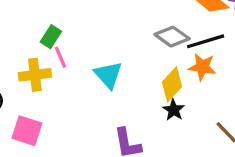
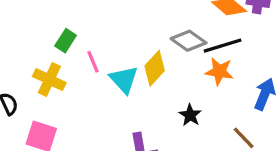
pink line: (60, 57) -> (93, 62), moved
yellow cross: (35, 75) -> (49, 80), turned 32
yellow diamond: (172, 84) -> (155, 68), moved

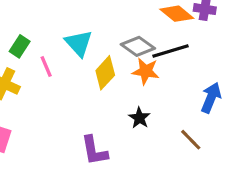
orange star: (219, 71) -> (146, 71), moved
cyan triangle: (124, 80) -> (79, 43), moved

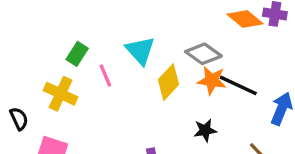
black line: (171, 51) -> (238, 85), moved, turned 42
black star: (139, 118) -> (205, 130), turned 30

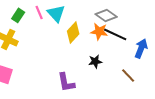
gray diamond: (203, 54) -> (106, 15), moved
pink line: (105, 75) -> (39, 12), moved

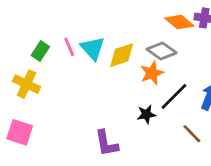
orange star: (99, 31) -> (152, 73), turned -30
yellow diamond: (73, 32) -> (122, 55), moved, turned 30
black line: (115, 34) -> (174, 96), moved, turned -70

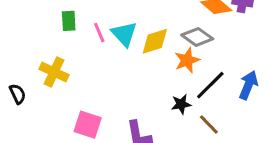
green rectangle: (40, 51) -> (69, 21), moved, turned -36
pink square: (20, 132) -> (88, 125), moved
brown line: (192, 134) -> (209, 125), moved

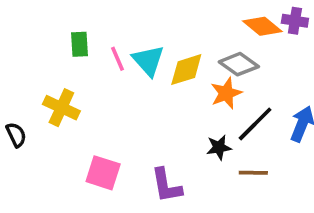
brown line: (209, 125) -> (253, 173), turned -45

